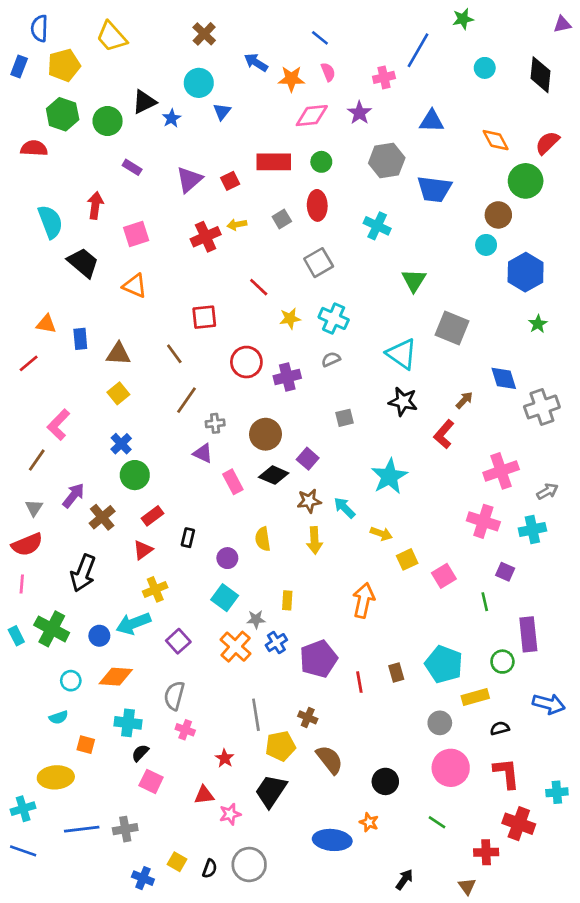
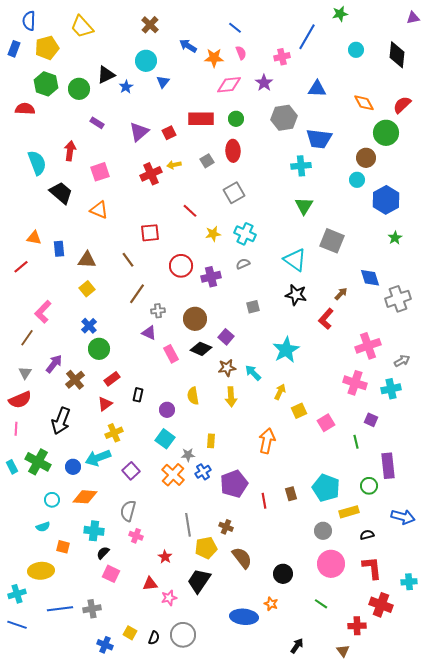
cyan cross: (377, 226) -> (301, 166), moved, turned -30
yellow arrow: (381, 534) -> (280, 392), turned -84

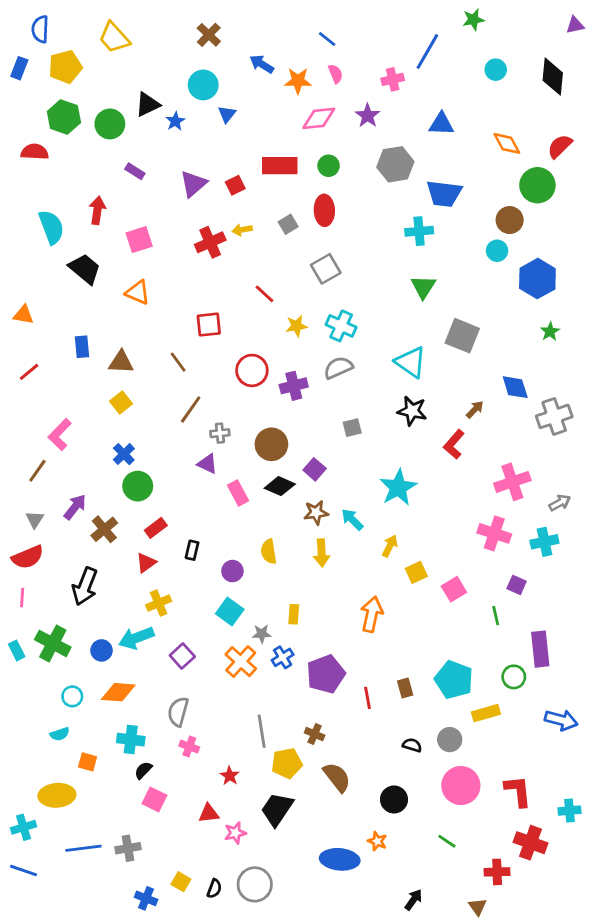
orange triangle: (34, 238) -> (24, 315), moved
gray semicircle: (243, 264) -> (338, 368), size x1.5
black semicircle: (367, 535) -> (412, 745), moved, turned 32

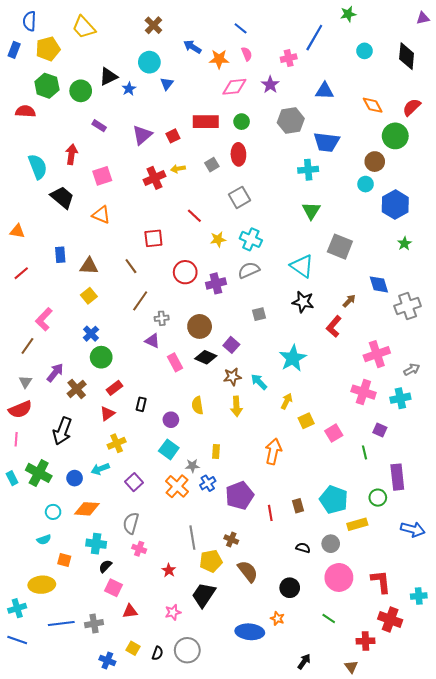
cyan arrow: (136, 638) -> (100, 469), size x0.7
red triangle: (209, 813) -> (130, 611), moved

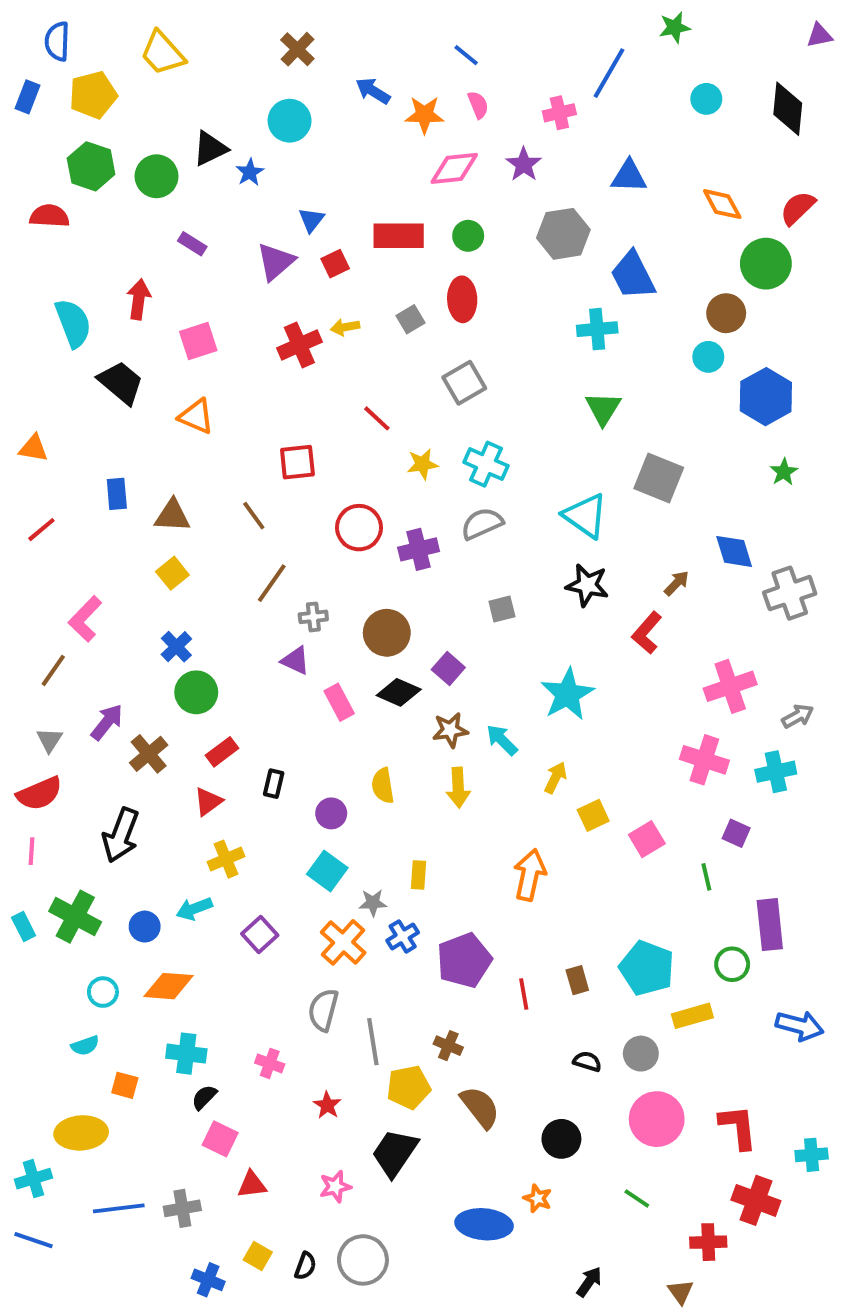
blue triangle: (167, 84) -> (311, 220), moved
blue trapezoid: (327, 142) -> (633, 276), turned 56
gray semicircle: (131, 523) -> (323, 1010), moved

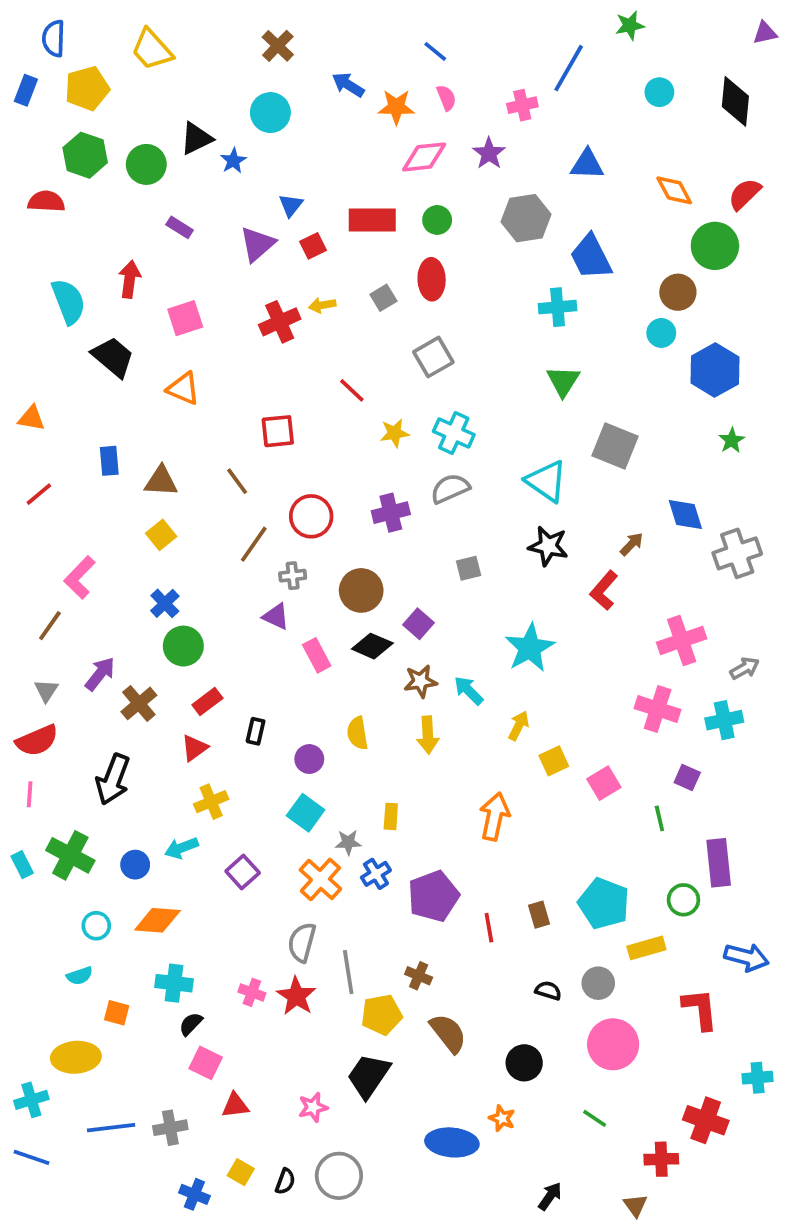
red circle: (359, 528) -> (311, 516), moved
red star: (327, 1105) -> (296, 996), moved, size x1.5
red L-shape: (738, 1127) -> (700, 1009), moved

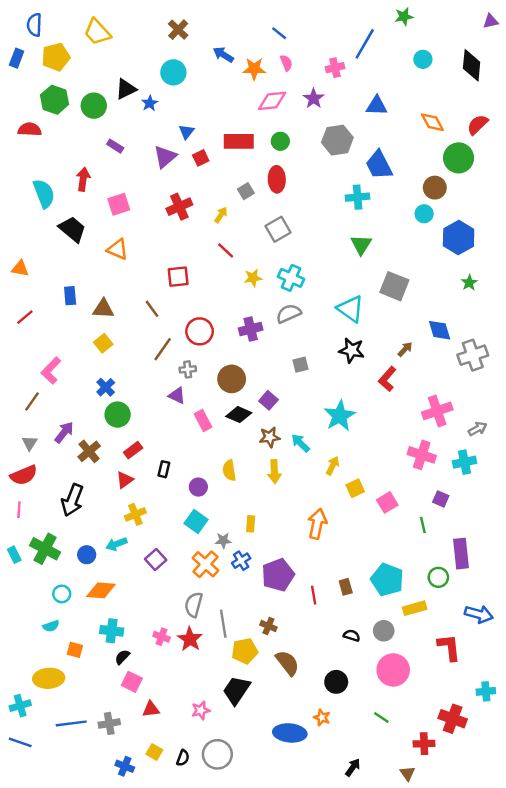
yellow arrow: (322, 305) -> (221, 215), moved, turned 133

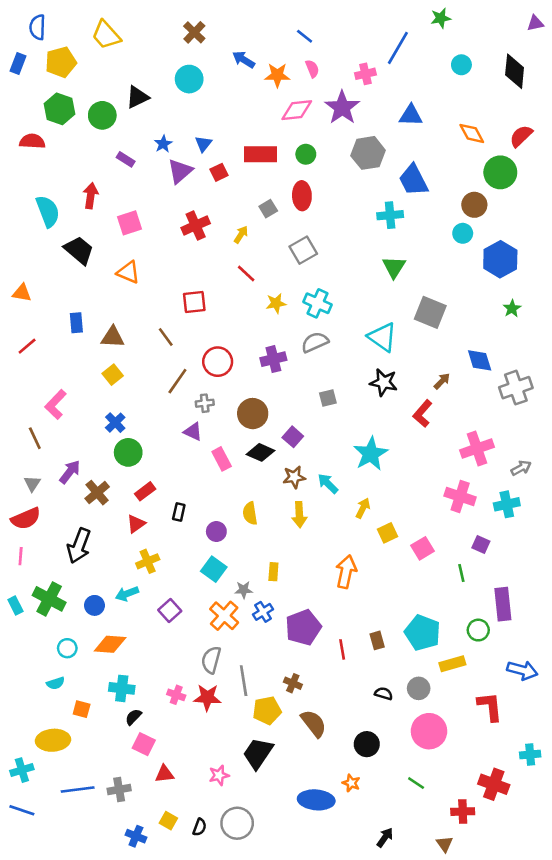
purple star: (314, 99) -> (342, 108), size x1.5
blue star: (150, 103) -> (163, 144), moved
brown line: (32, 401) -> (35, 438), turned -60
red star: (190, 639) -> (207, 697), turned -30

